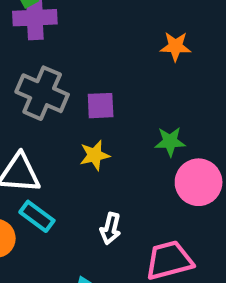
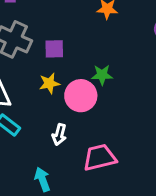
pink circle: (199, 182) -> (81, 96), moved

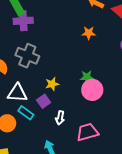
purple square: (54, 49) -> (44, 101), moved, turned -32
pink circle: (81, 96) -> (92, 90), moved

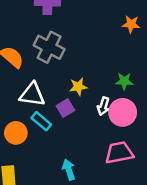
pink circle: (92, 90) -> (123, 112), moved
white arrow: (60, 118) -> (103, 106), moved

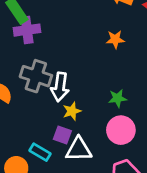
white triangle: (32, 95) -> (79, 149), moved
white arrow: (103, 106) -> (60, 87), moved, size x1.5
purple square: (65, 108) -> (62, 135), turned -30

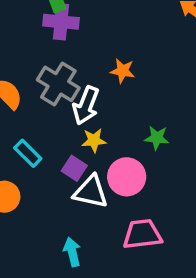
orange star: (115, 39) -> (123, 71), moved
pink circle: (121, 130) -> (127, 177), moved
cyan rectangle: (40, 152) -> (28, 153), moved

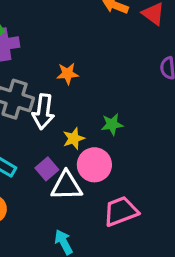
yellow star: (94, 140) -> (74, 138), moved
purple square: (74, 168) -> (47, 169), turned 30

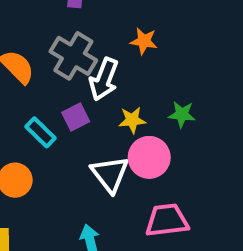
purple square: (47, 169) -> (76, 117), moved
white triangle: (67, 186) -> (110, 174), turned 40

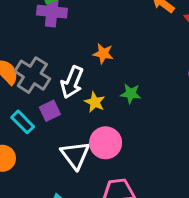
gray cross: (73, 56) -> (32, 75), moved
green star: (182, 114) -> (131, 94), moved
yellow star: (132, 120) -> (95, 102), moved, turned 30

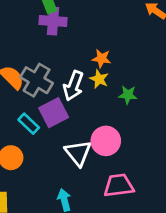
yellow star: (95, 102) -> (99, 79), moved
purple square: (50, 111) -> (54, 113), size x1.5

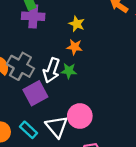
yellow star: (99, 79) -> (77, 24), moved
green star: (128, 95) -> (69, 71), moved
cyan rectangle: (29, 124) -> (28, 130), moved

